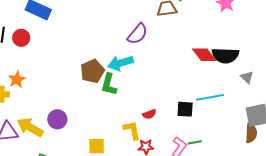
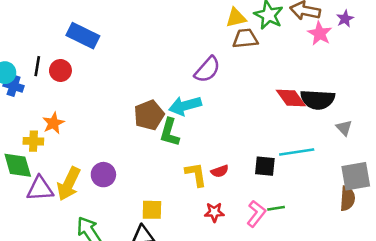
yellow arrow: (30, 127) -> (69, 184), turned -96
yellow L-shape: (132, 130) -> (196, 174), moved

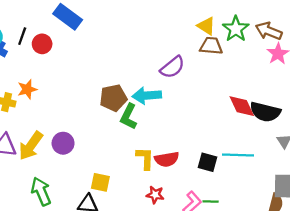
yellow triangle: (236, 18) -> (206, 26), turned 36
red semicircle: (220, 171) -> (167, 159), size x1.5

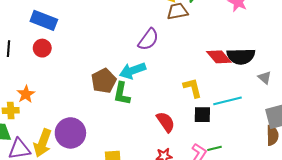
red circle: (42, 44) -> (42, 48), moved
purple circle: (63, 143) -> (70, 133), size x1.5
yellow L-shape: (145, 158) -> (192, 88), moved
red semicircle: (167, 159) -> (166, 122), turned -100

